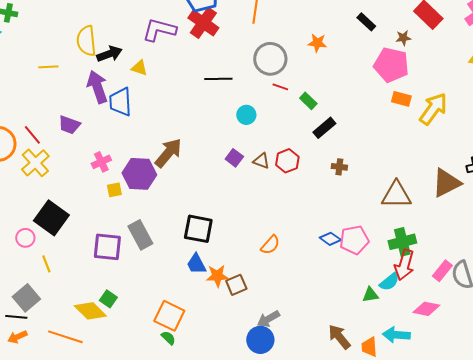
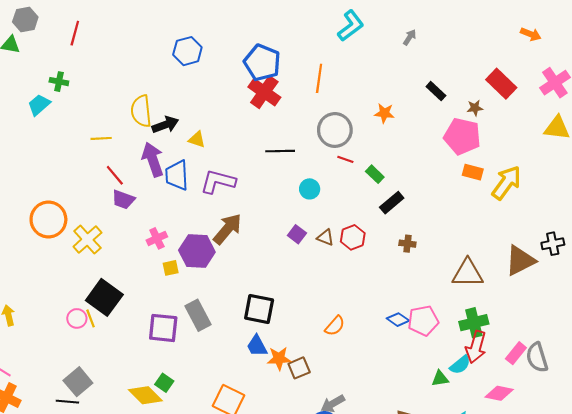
purple L-shape: (159, 30) -> (218, 182), moved
red line: (32, 135) -> (115, 175), moved
yellow line: (46, 264) -> (91, 318), moved

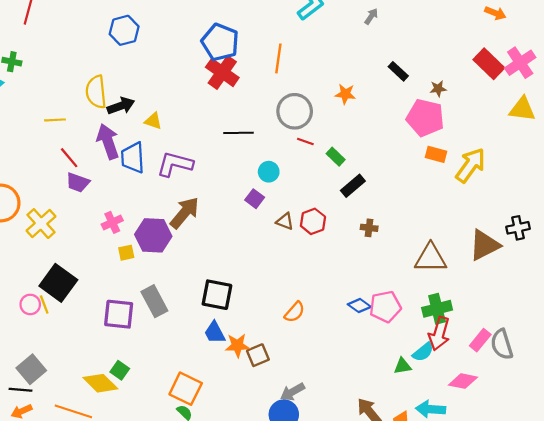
blue hexagon: (187, 51) -> (124, 30), moved
red rectangle: (501, 84) -> (489, 64), moved
purple square: (297, 234) -> (255, 199), moved

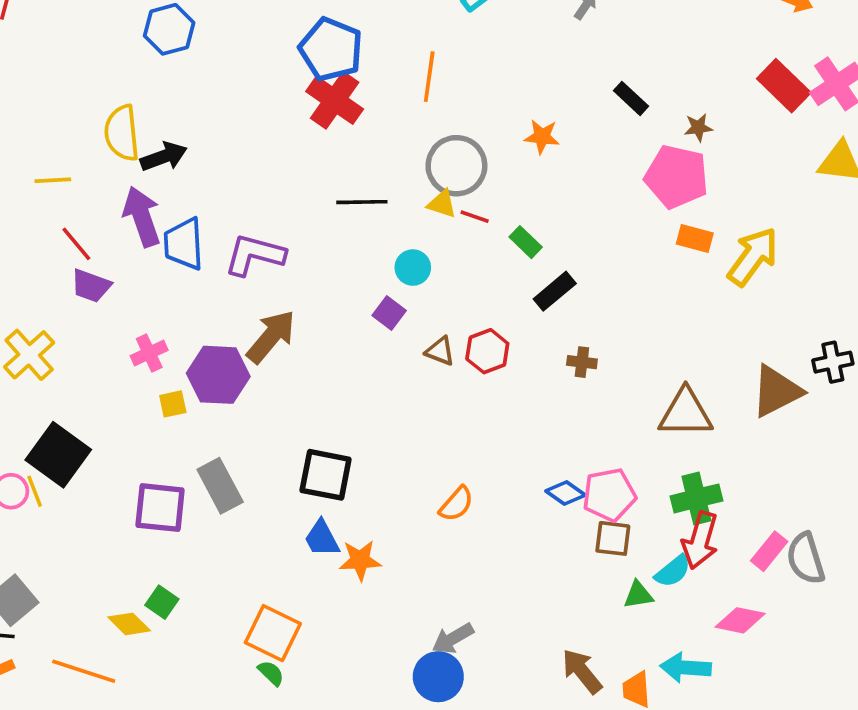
yellow triangle: (153, 121) -> (442, 204), moved
brown square: (258, 355) -> (613, 538), moved, turned 30
yellow diamond: (100, 383) -> (129, 624), size x0.7

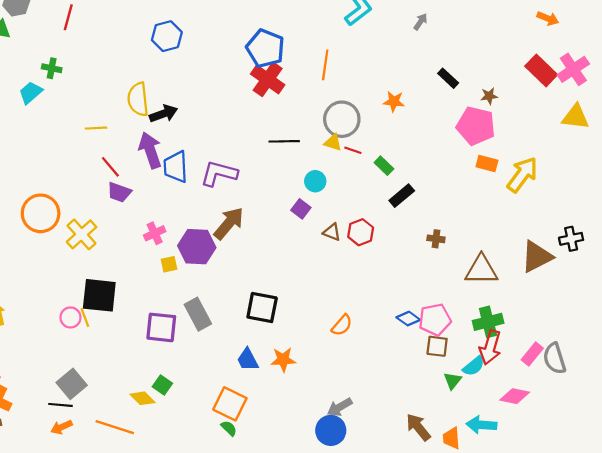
brown cross: (582, 362) -> (436, 239), moved
black square: (58, 455) -> (99, 295), turned -30
blue trapezoid: (322, 538) -> (248, 360), moved
green triangle: (638, 595) -> (453, 381), turned -42

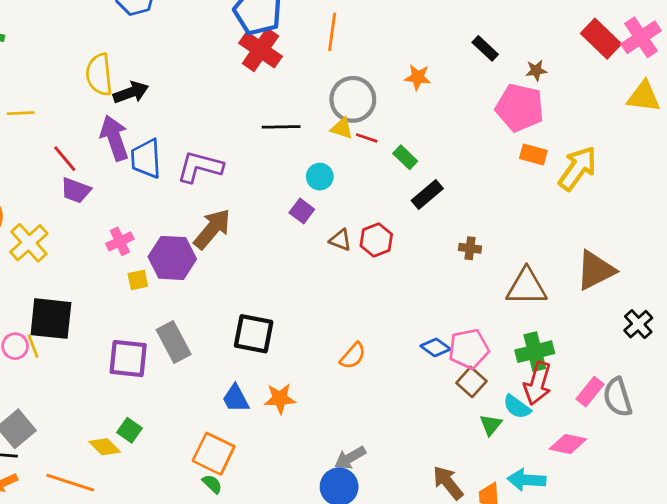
yellow line: (96, 128) -> (21, 113), moved
black cross: (571, 239) -> (638, 324), moved, turned -30
brown square: (437, 346) -> (471, 382), turned 35
cyan semicircle: (474, 366) -> (517, 407), turned 75

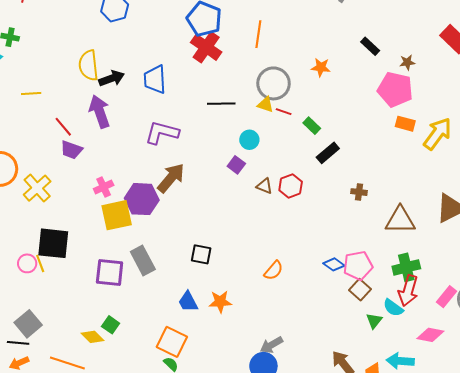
blue trapezoid: (146, 159) -> (155, 79), moved
yellow square: (138, 280) -> (117, 215), size x2.0
black square: (254, 334) -> (201, 254), size x0.7

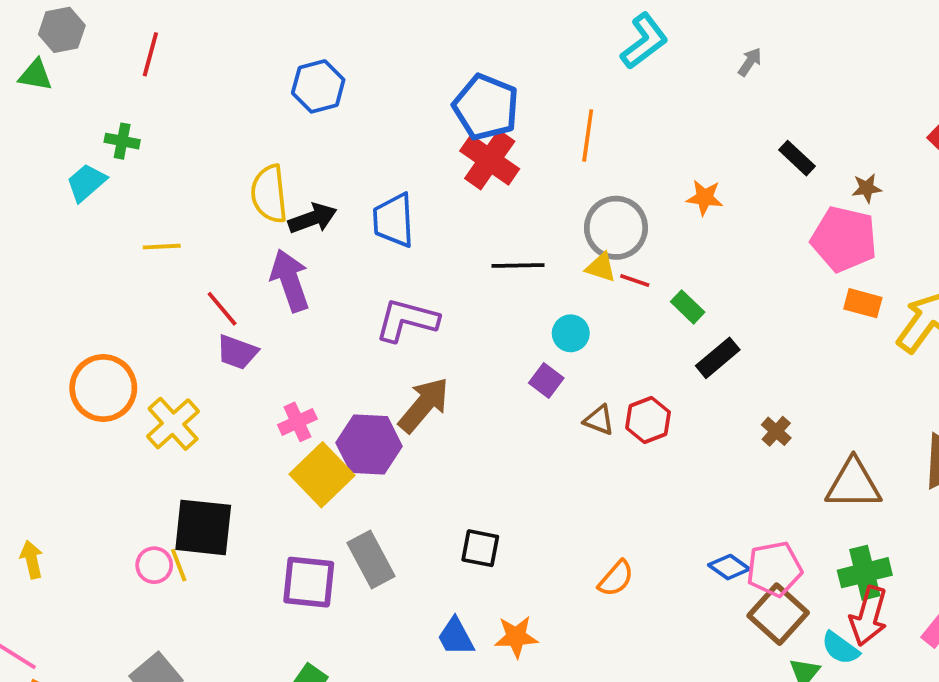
brown cross: (359, 192) -> (776, 431), turned 35
yellow square: (117, 215) -> (322, 475), turned -32
brown square: (360, 290) -> (778, 614), size x1.4

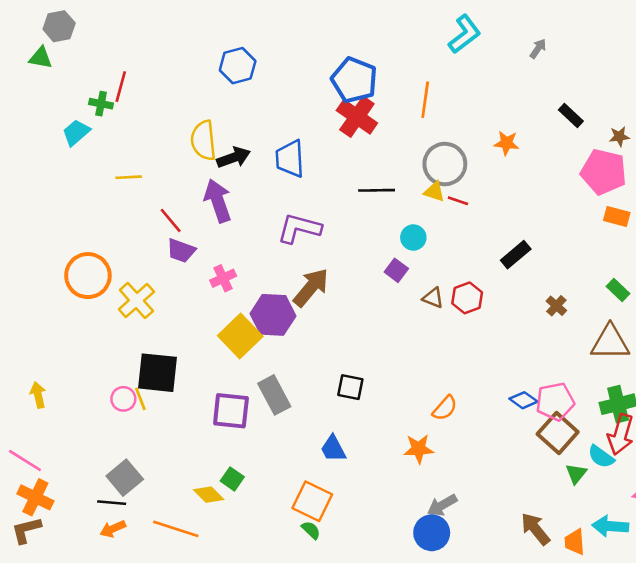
red line: (150, 54) -> (121, 87), moved
green rectangle: (688, 307) -> (618, 290), moved
pink cross: (297, 422) -> (223, 278), moved
orange star: (516, 637) -> (419, 449), moved

